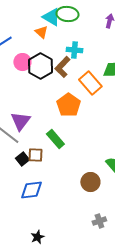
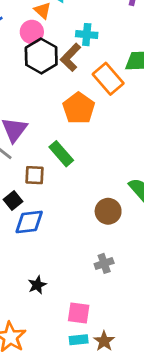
pink circle: (22, 62) -> (32, 32), moved
black square: (22, 159) -> (13, 201), moved
gray cross: (99, 221) -> (104, 263), moved

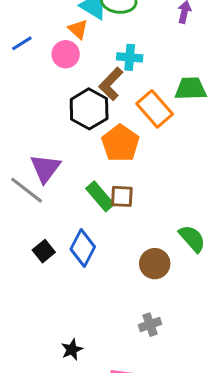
black hexagon: (41, 56) -> (89, 109), moved
brown square: (34, 175) -> (122, 196), moved
blue diamond: (29, 222) -> (83, 248), moved, turned -56

